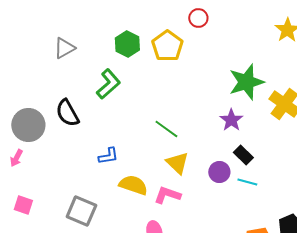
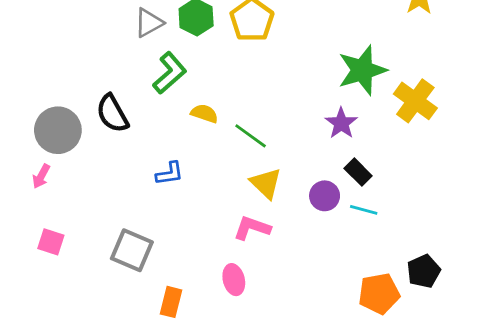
gray triangle: (64, 48) -> (149, 23), moved
yellow semicircle: (133, 185) -> (204, 113), moved, size x0.7

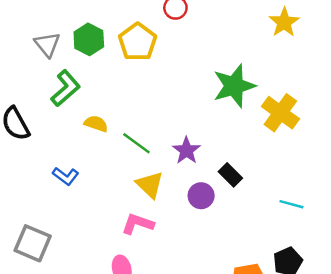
gray triangle: (149, 23) -> (47, 44), turned -40
purple star: (341, 123) -> (186, 151), moved
blue L-shape: (170, 174) -> (66, 176), turned 45
cyan line: (364, 210) -> (291, 204), moved

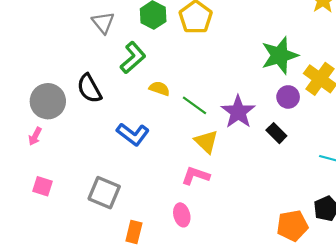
gray triangle: (47, 44) -> (103, 23), moved
purple star: (186, 151) -> (238, 112), size x1.4
blue L-shape: (66, 176) -> (133, 134), size x1.4
purple circle: (201, 196) -> (288, 97), moved

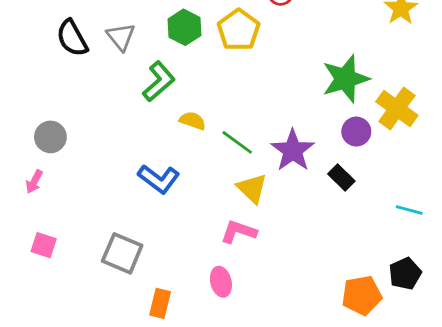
black semicircle: (89, 88) -> (72, 38), moved
gray circle: (48, 101) -> (50, 137), size x0.7

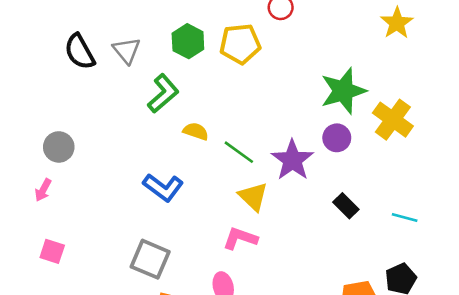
yellow pentagon: (239, 30) -> (240, 44), turned 30
purple circle: (356, 132) -> (337, 138), moved
black rectangle: (341, 178) -> (346, 206), moved
gray square: (122, 253) -> (150, 259), moved

